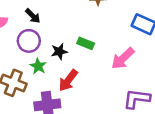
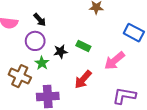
red arrow: (68, 80) -> (83, 79), moved

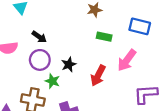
green rectangle: (83, 46) -> (104, 37), moved
red arrow: (83, 79) -> (98, 76), moved

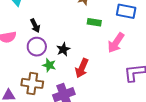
black arrow: (39, 37) -> (35, 26), turned 32
red arrow: (98, 76) -> (82, 68), moved

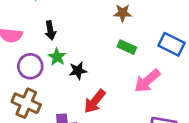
purple circle: (37, 47) -> (30, 66), moved
green star: (49, 65) -> (57, 57), moved

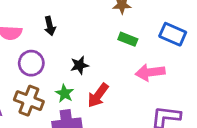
green star: (57, 57) -> (65, 93), moved
pink arrow: (147, 81) -> (150, 72), turned 36

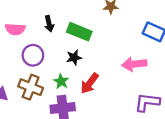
green rectangle: (128, 39) -> (79, 32), moved, size x1.5

